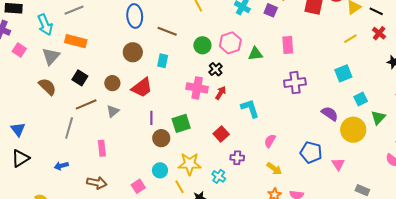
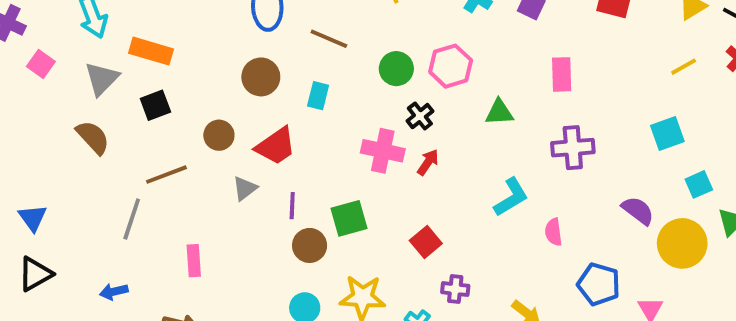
green triangle: (255, 54) -> (499, 112), moved
black square: (80, 78) -> (155, 105), moved, turned 35
cyan L-shape: (250, 108) -> (511, 197), moved, turned 75
gray triangle: (113, 111) -> (245, 188), moved
pink semicircle: (270, 141) -> (554, 232), moved, turned -40

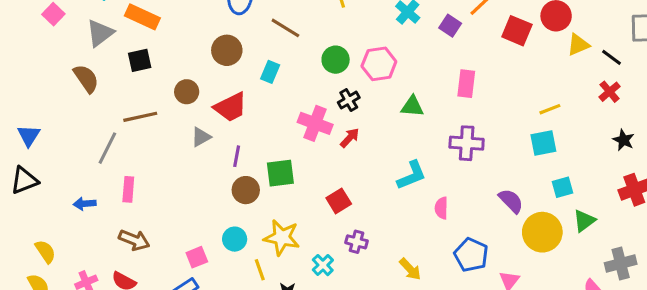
yellow line: (684, 67) -> (550, 109), moved
pink rectangle: (194, 261) -> (128, 189), moved

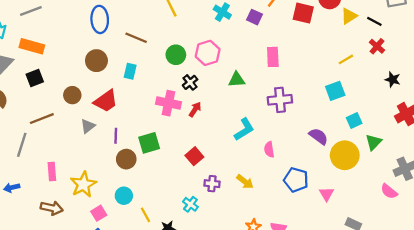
yellow line: (550, 109) -> (346, 59), moved
pink rectangle: (128, 189) -> (52, 172), moved
yellow star: (282, 237) -> (83, 184), moved, turned -30
yellow arrow: (410, 269) -> (245, 182), moved

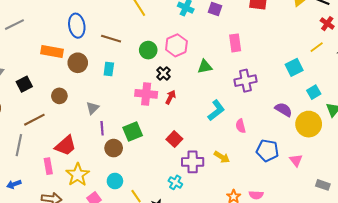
orange rectangle: (32, 46) -> (52, 51), moved
yellow line: (346, 59) -> (317, 47), moved
red trapezoid: (106, 101) -> (66, 146), moved
gray triangle: (88, 126) -> (92, 108), moved
purple cross: (212, 184) -> (193, 162), size x1.5

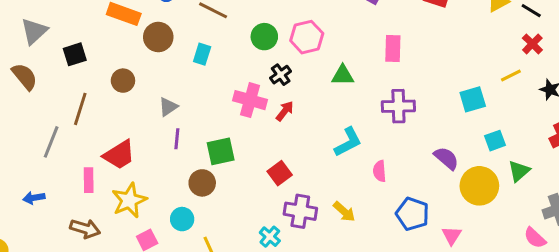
brown line: (34, 120) -> (80, 109), turned -55
brown circle: (114, 148) -> (202, 183), moved

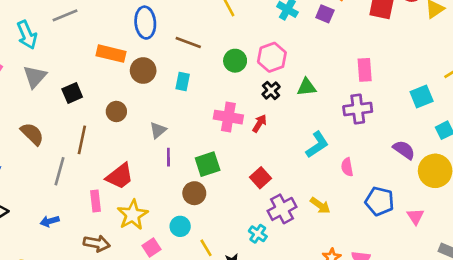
pink rectangle: (393, 49) -> (365, 70), moved
black cross: (281, 75) -> (271, 90), moved
brown semicircle: (25, 77) -> (32, 134), moved
purple cross: (300, 211) -> (282, 209), turned -32

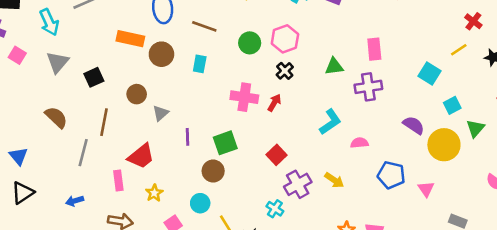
green triangle: (307, 87) -> (334, 66), moved
cyan square: (422, 96) -> (429, 74), turned -35
gray triangle: (158, 130) -> (161, 113), moved
pink semicircle: (347, 167) -> (359, 143), turned 96
yellow star: (133, 215) -> (154, 193), size x0.6

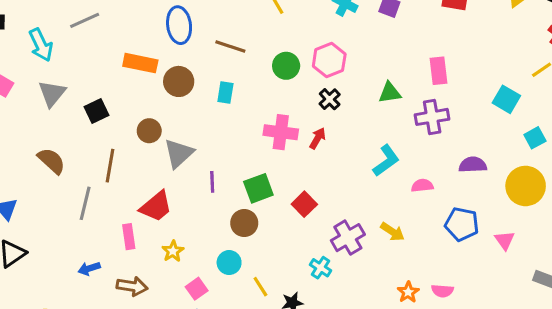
gray triangle: (161, 113) -> (179, 153), size x1.5
purple semicircle: (414, 125) -> (473, 165), moved, turned -35
red square: (276, 155) -> (304, 204), moved
blue arrow: (75, 201) -> (89, 268), moved

